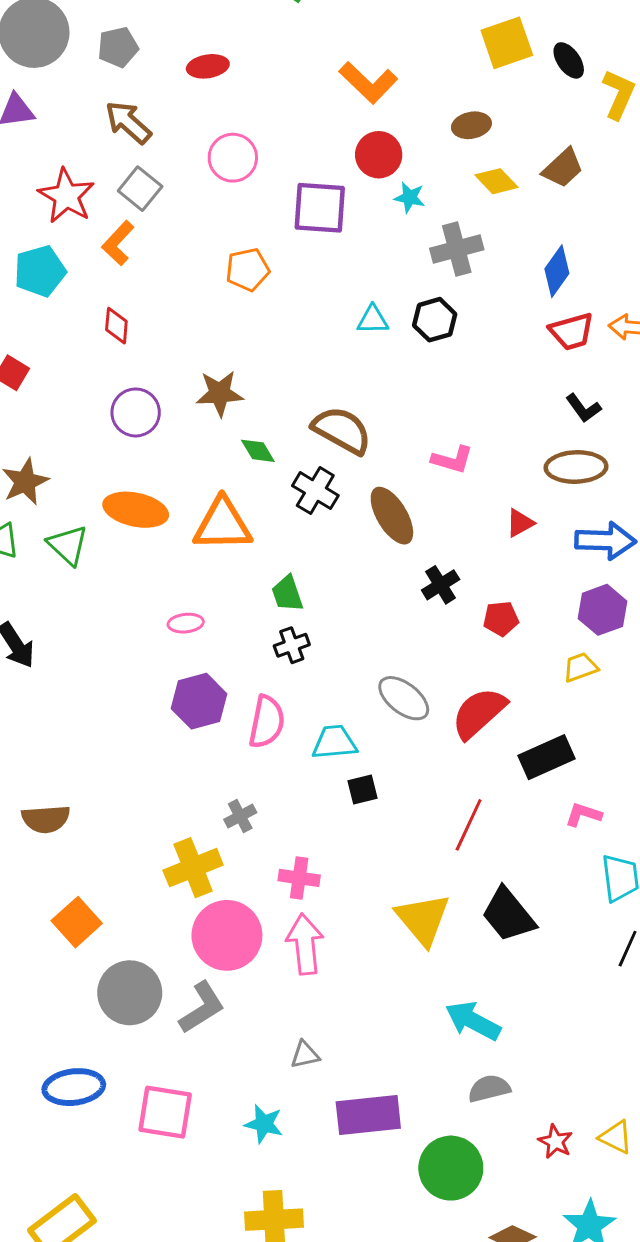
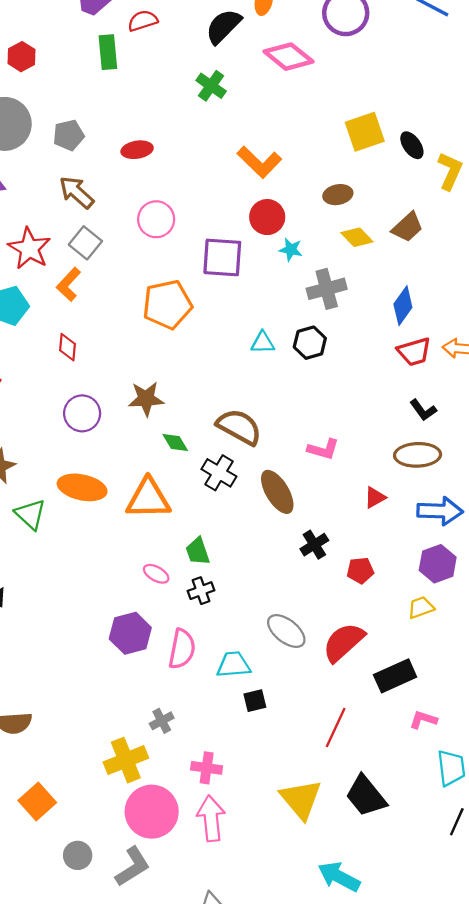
orange pentagon: (248, 270) -> (167, 305), size x1.5
pink ellipse: (186, 623) -> (156, 574), moved, turned 35
gray circle: (130, 993) -> (78, 855), size x0.6

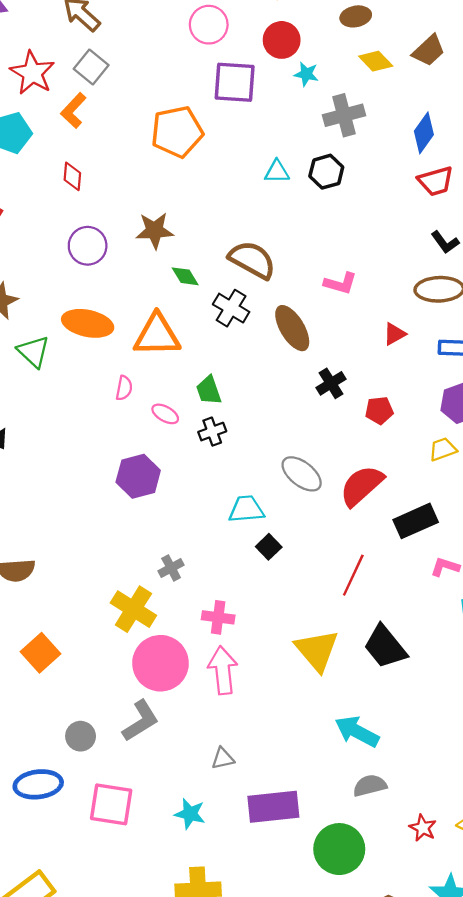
pink circle: (156, 219) -> (209, 25), moved
pink semicircle: (182, 649) -> (124, 388), moved, size x0.6
black square: (255, 701) -> (269, 547), turned -30
yellow cross: (126, 760) -> (133, 609), turned -36
gray circle: (78, 855) -> (81, 736), moved

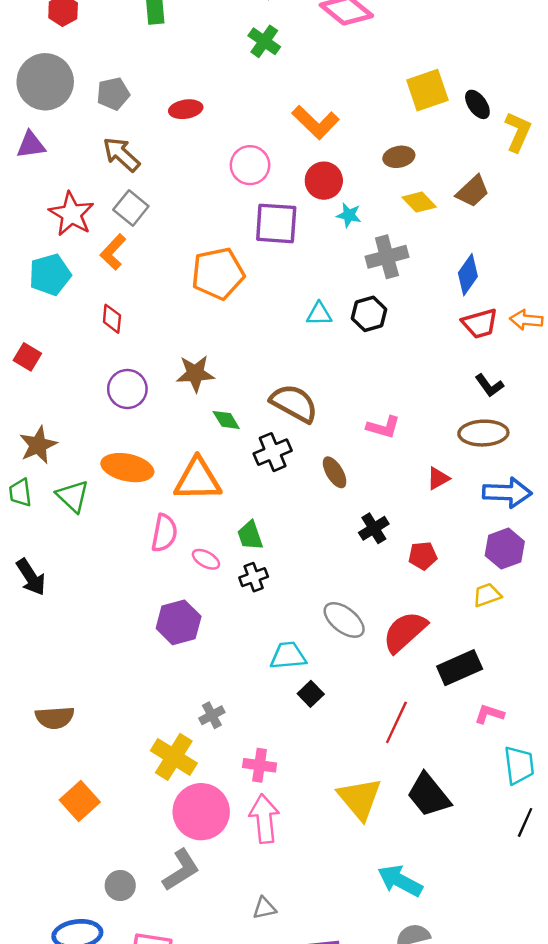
black cross: (231, 308) -> (273, 452), turned 36
brown ellipse: (292, 328) -> (335, 472), size x0.7
pink semicircle: (124, 388) -> (164, 533), size x1.5

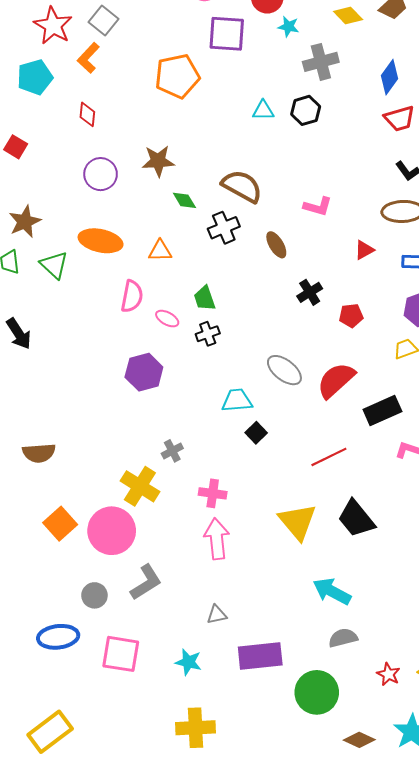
orange triangle: (198, 479) -> (160, 251), size x0.6
red line: (396, 722) -> (329, 457), turned 39
pink circle: (201, 812) -> (112, 531), moved

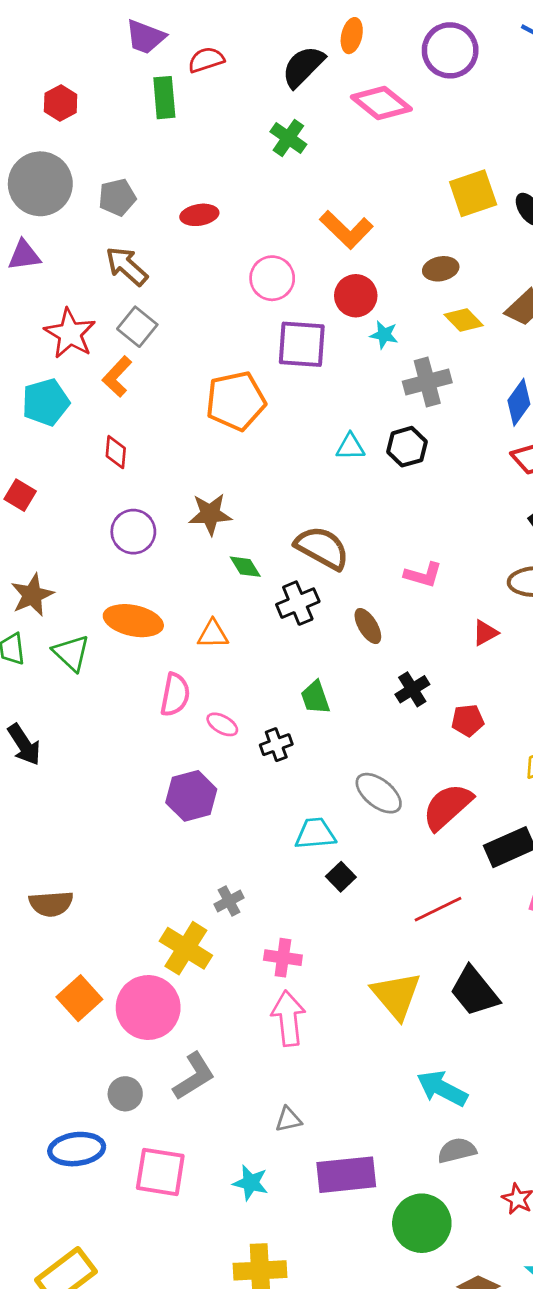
green trapezoid: (205, 298) -> (315, 697), moved

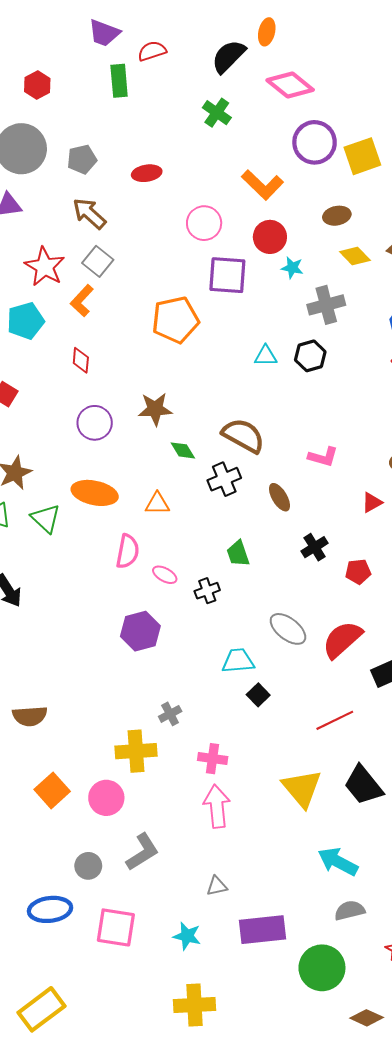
purple circle: (450, 50) -> (315, 142), moved
yellow cross: (186, 948) -> (136, 751), turned -36
pink circle: (148, 1008) -> (106, 798), size x0.7

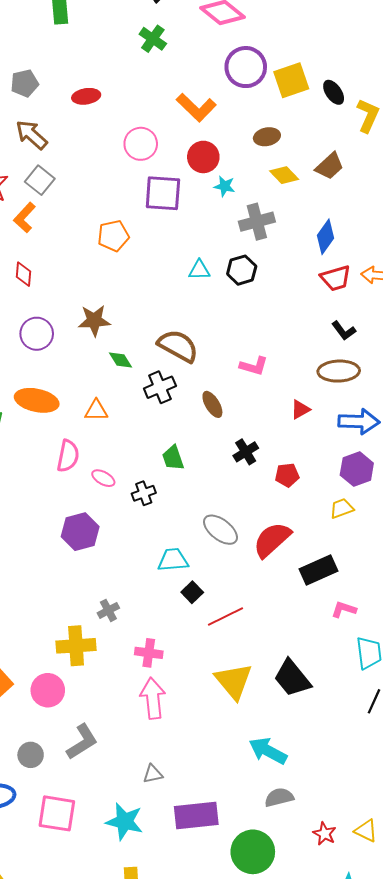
orange pentagon: (175, 320) -> (113, 236), size x0.7
red line: (335, 720) -> (226, 617), moved
cyan star: (187, 936) -> (125, 822), size x1.4

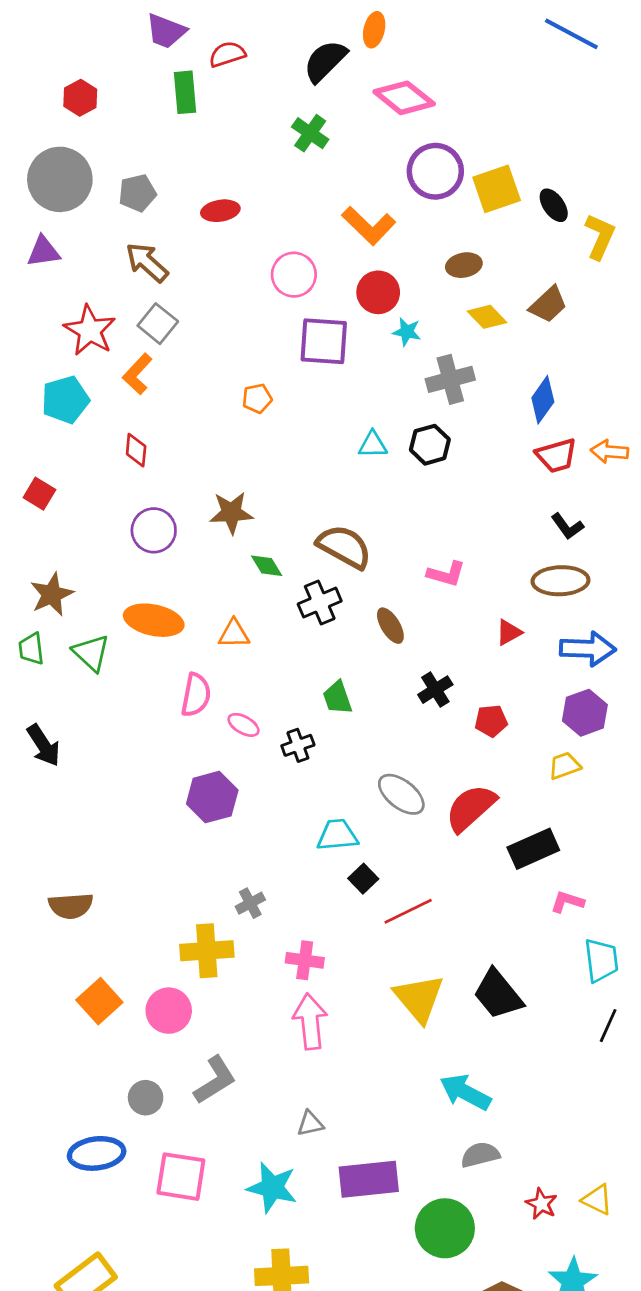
orange pentagon: (113, 236) -> (257, 398), size x0.7

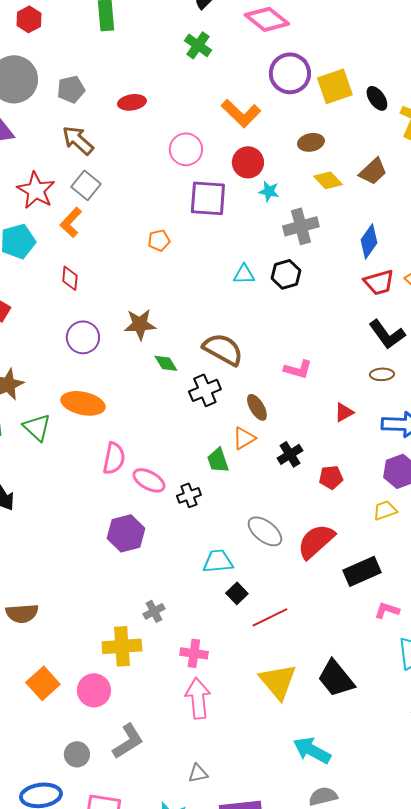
black L-shape: (567, 526) -> (387, 334), size x1.5
brown ellipse: (560, 581) -> (382, 374), size x0.6
orange triangle: (234, 634) -> (244, 438), moved, turned -30
pink ellipse: (244, 725) -> (149, 480), size x1.4

